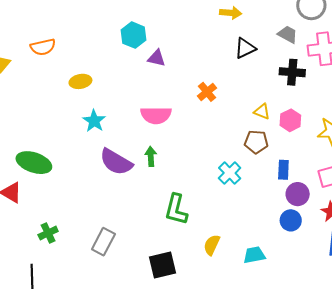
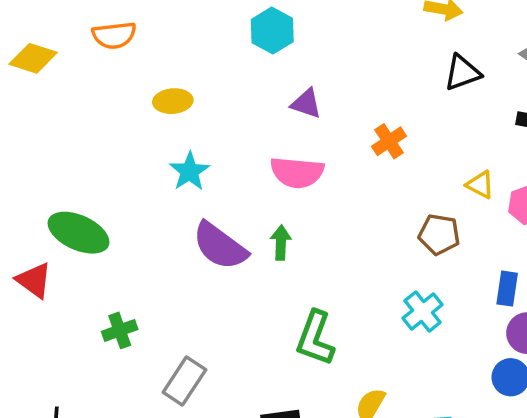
purple triangle: (157, 58) -> (306, 104), moved
brown pentagon: (256, 142) -> (439, 234), moved
cyan cross: (230, 173) -> (423, 311), moved
green cross: (48, 233) -> (120, 330), moved

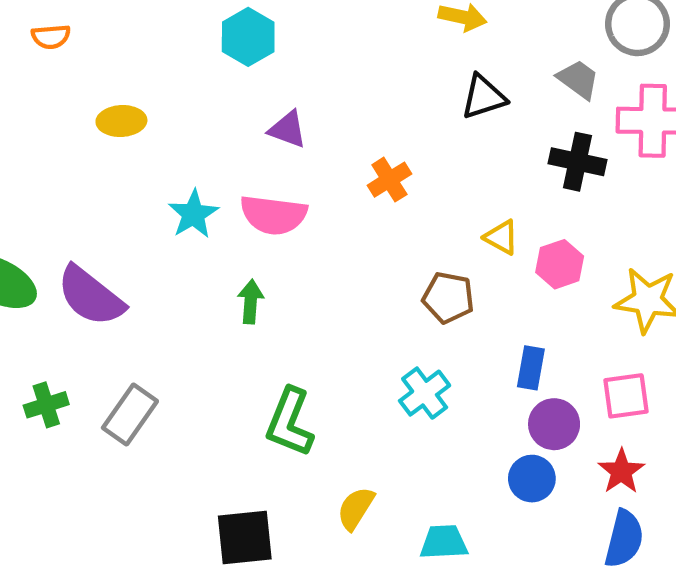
orange semicircle: (114, 35) -> (51, 37), size x0.7
cyan star: (190, 171) -> (193, 214), moved
purple semicircle: (220, 246) -> (91, 296), moved
gray rectangle: (184, 381) -> (130, 414), moved

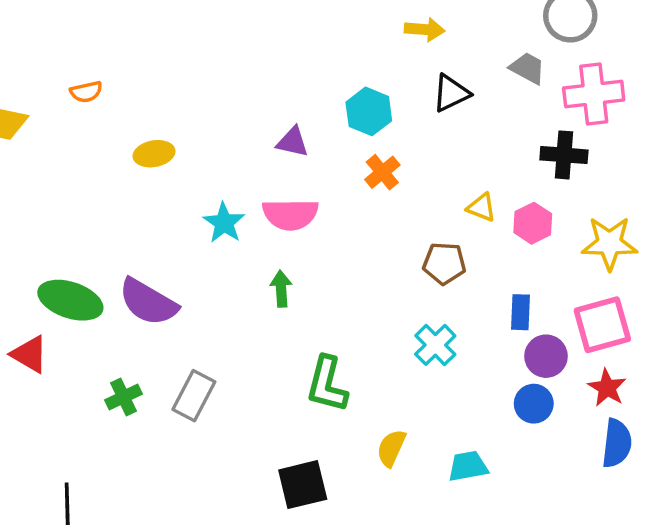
cyan hexagon: (248, 37) -> (369, 111), moved
black cross: (577, 162) -> (564, 155), moved
pink square: (626, 396) -> (602, 325), size x1.4

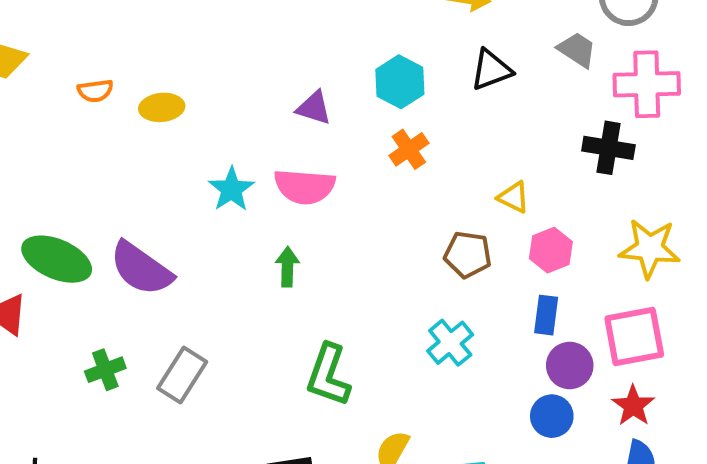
orange semicircle: (86, 92) -> (95, 91), moved
pink hexagon: (533, 223) -> (551, 250), moved

